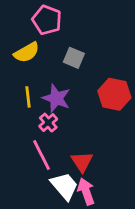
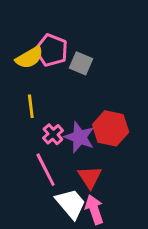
pink pentagon: (47, 20) -> (52, 50), moved
red hexagon: (114, 94) -> (111, 128), moved
purple star: (56, 98) -> (80, 137), moved

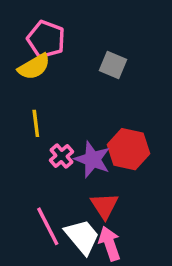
pink pentagon: (52, 50) -> (46, 39), moved
gray square: (81, 63) -> (113, 65), moved
pink line: (46, 170) -> (48, 226), moved

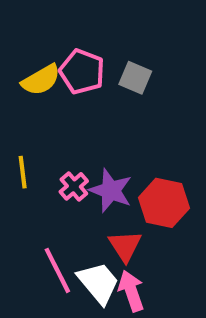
pink pentagon: (46, 39) -> (82, 72), moved
yellow line: (36, 123) -> (23, 172), moved
red hexagon: (128, 149) -> (164, 203), moved

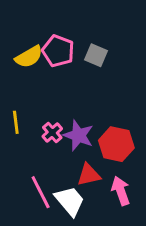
red triangle: (125, 246) -> (89, 175), turned 50
pink arrow: (131, 291) -> (121, 191), moved

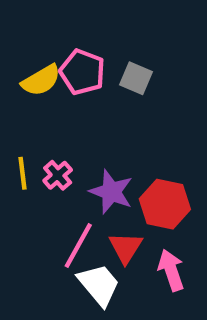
pink cross: (52, 133) -> (58, 175), moved
red triangle: (89, 175) -> (126, 247), turned -45
pink line: (41, 192) -> (78, 245), moved, turned 56

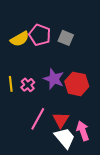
purple star: (111, 192) -> (54, 79), moved
red hexagon: (165, 204) -> (77, 84), moved
white trapezoid: (99, 285) -> (65, 138), moved

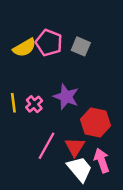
red hexagon: (77, 84) -> (96, 122), moved

